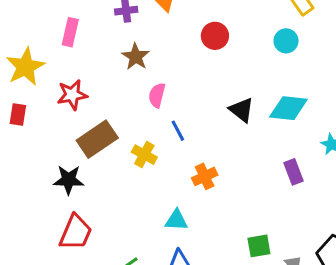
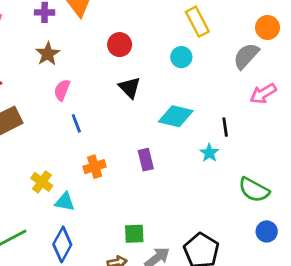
black triangle: (242, 110) -> (130, 88), moved
yellow cross: (144, 155) -> (42, 182), moved
purple rectangle: (294, 172) -> (146, 160), moved

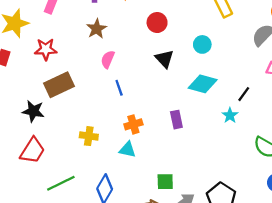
cyan circle: (181, 57) -> (202, 44), moved
black line: (225, 127) -> (244, 94), turned 42
yellow cross: (42, 182) -> (89, 136), turned -30
cyan triangle: (65, 202) -> (127, 150), moved

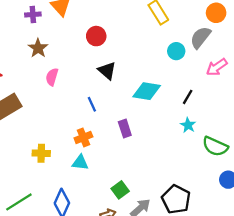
cyan circle: (202, 44) -> (176, 51), moved
blue line: (119, 88) -> (92, 104), moved
cyan star: (230, 115) -> (188, 125), moved
green square: (165, 182) -> (120, 190), turned -30

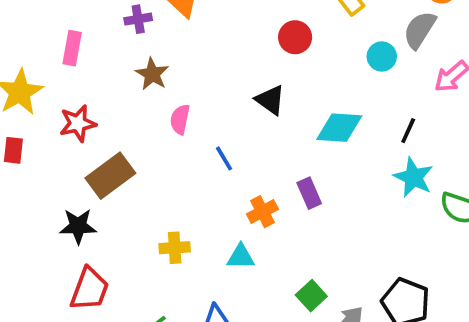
red circle: (96, 36) -> (295, 37), moved
blue line: (92, 104) -> (224, 158), moved
cyan star: (188, 125) -> (413, 177), size x1.5
orange cross: (83, 137) -> (262, 212), moved

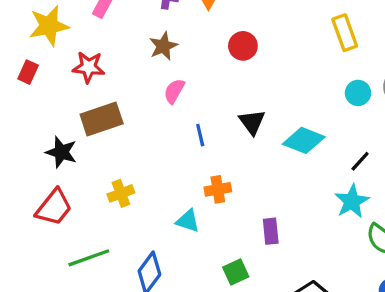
red circle: (295, 37) -> (243, 46), moved
black triangle: (270, 100) -> (252, 122), moved
purple rectangle: (309, 193) -> (271, 231), moved
yellow cross: (175, 248) -> (121, 193), moved, turned -35

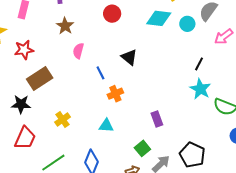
cyan diamond: (304, 140) -> (159, 18), moved
orange cross: (218, 189) -> (115, 94), moved

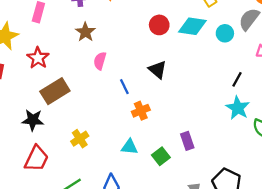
red circle: (112, 14) -> (159, 25), moved
red star: (24, 50) -> (38, 58), turned -30
green square: (142, 148) -> (161, 156), moved

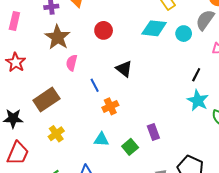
red circle: (159, 25) -> (104, 30), moved
brown star: (85, 32) -> (58, 37), size x1.4
brown rectangle: (55, 91) -> (46, 100), moved

